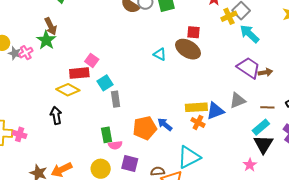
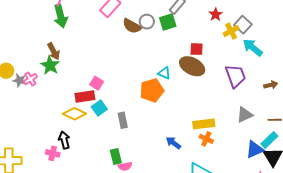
purple trapezoid: (249, 68) -> (235, 76), moved, turned 40
cyan square: (105, 83) -> (99, 108), moved
blue triangle: (215, 111) -> (255, 149), moved
orange pentagon: (145, 128) -> (152, 90), moved
pink cross: (20, 134) -> (53, 153), moved

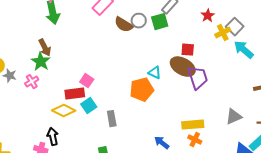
purple trapezoid: (235, 76) -> (198, 78), moved
pink cross: (30, 79) -> (32, 82), moved

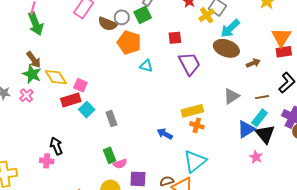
cyan arrow: (244, 50) -> (230, 28), turned -75
brown ellipse: (183, 67) -> (226, 48), moved
orange pentagon: (142, 90) -> (129, 42), moved, turned -30
yellow diamond: (64, 111) -> (56, 77), moved, turned 40

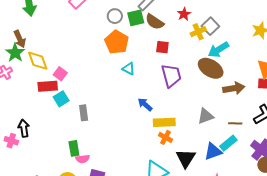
brown semicircle: (108, 24) -> (155, 22), moved
brown arrow: (253, 63) -> (234, 88), size x1.5
blue arrow: (165, 134) -> (145, 104), moved
black triangle: (265, 134) -> (186, 158), moved

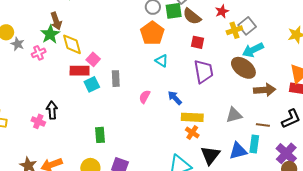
gray rectangle: (84, 113) -> (116, 79), moved
cyan rectangle: (228, 143) -> (254, 144), turned -48
pink semicircle: (83, 159) -> (145, 97), moved, turned 120

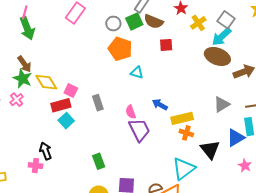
gray square: (247, 26) -> (226, 20), moved
purple trapezoid: (204, 71) -> (139, 130), moved
cyan square: (92, 84) -> (66, 121), moved
pink semicircle: (145, 97) -> (131, 112), turned -32

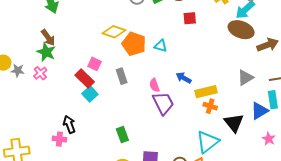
orange pentagon: (120, 49) -> (134, 44), moved
yellow diamond: (46, 82) -> (114, 32), moved, turned -40
red rectangle: (61, 105) -> (85, 79), turned 60

